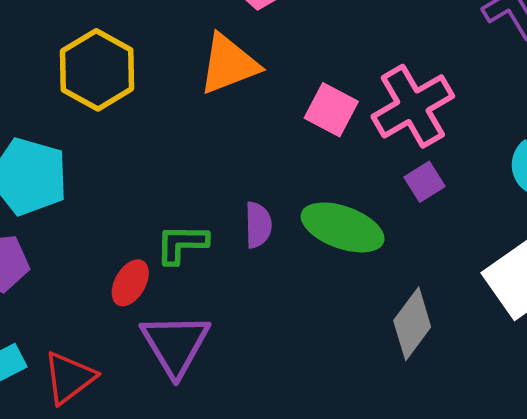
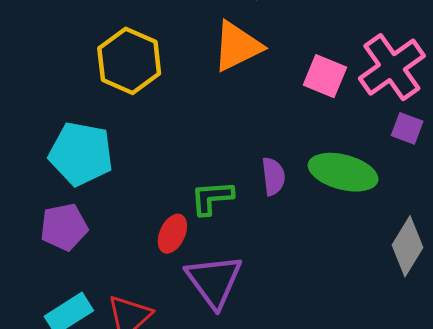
purple square: (425, 182) -> (407, 128), turned -32

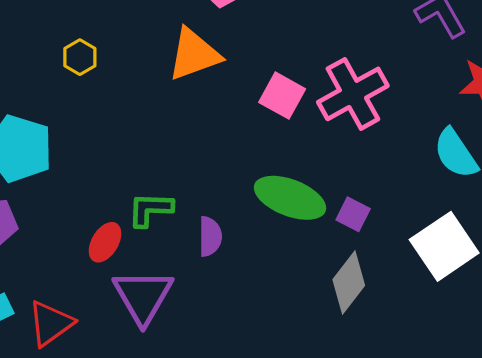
yellow hexagon: (129, 61) -> (80, 57), size x0.5
purple square: (407, 128) -> (353, 214), moved
purple semicircle: (273, 176) -> (210, 236), moved

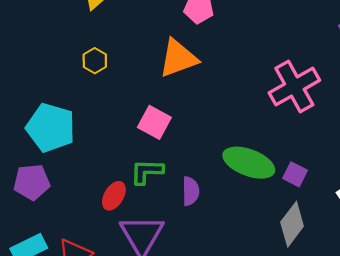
pink square: (282, 96) -> (154, 122), moved

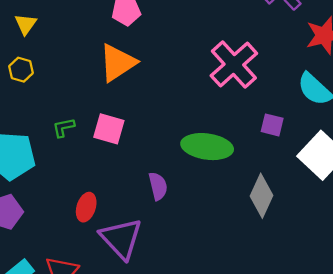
yellow hexagon: (95, 61) -> (21, 70), moved
green L-shape: (147, 172) -> (64, 127), moved, size x0.7
purple square: (295, 174) -> (272, 125), moved

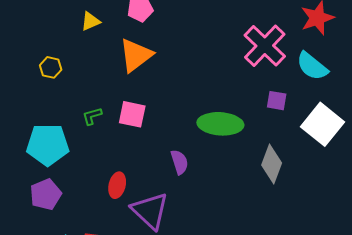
yellow triangle: (26, 24) -> (90, 21), moved, turned 35
pink cross: (234, 65) -> (265, 46), moved

